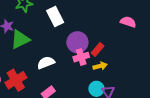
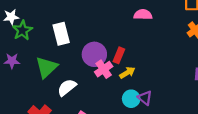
white rectangle: (55, 17) -> (61, 34), turned 30
green triangle: (20, 39) -> (46, 67), moved

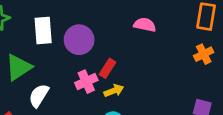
purple circle: (94, 54) -> (79, 40), moved
white semicircle: (67, 87) -> (39, 96), turned -30

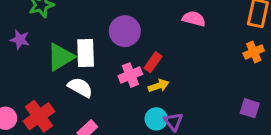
white rectangle: (43, 30) -> (86, 53), moved
white semicircle: (39, 96) -> (80, 87), turned 85

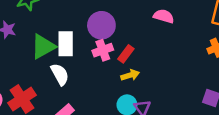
pink cross: (130, 75) -> (103, 50), moved
white semicircle: (80, 87) -> (60, 74), turned 30

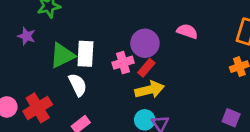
purple circle: (101, 25) -> (145, 43), moved
yellow arrow: (130, 75) -> (150, 90), size x1.5

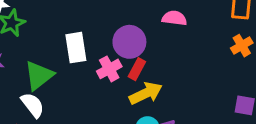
white rectangle: (85, 54) -> (76, 48), moved
white semicircle: (78, 85) -> (33, 105), moved

